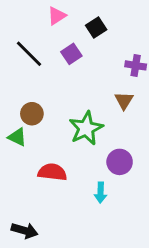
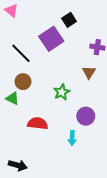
pink triangle: (57, 16) -> (11, 10), moved, turned -48
black line: (29, 54) -> (21, 53), moved
purple square: (71, 54) -> (51, 39), size x1.6
green star: (86, 128) -> (62, 92), size x0.7

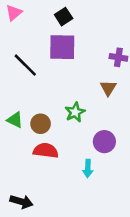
pink triangle: (11, 10) -> (14, 13), turned 40
black square: (69, 20) -> (64, 17), moved
purple square: (51, 39) -> (62, 47), turned 35
brown circle: (23, 82) -> (41, 124), moved

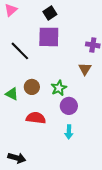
brown circle: (41, 124) -> (32, 87), moved
purple circle: (104, 142) -> (69, 106), moved

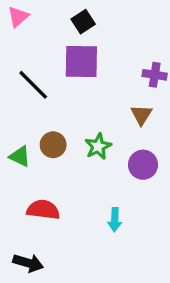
purple circle: (69, 106) -> (143, 165), moved
red semicircle: (36, 118) -> (43, 210), moved

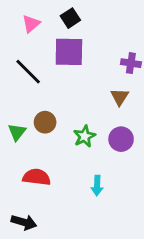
pink triangle: (18, 17) -> (31, 24), moved
green star: (98, 146) -> (84, 136), moved
green triangle: (20, 156) -> (17, 132), turned 42

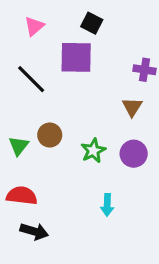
black square: (70, 18) -> (92, 23), moved, turned -30
red semicircle: (37, 177) -> (22, 196), moved
black arrow: (24, 222) -> (34, 231), moved

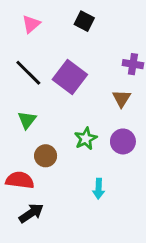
purple square: (76, 57) -> (70, 77), moved, turned 36
brown circle: (50, 135) -> (46, 156), moved
green triangle: (19, 146) -> (27, 120), moved
black arrow: (34, 231) -> (31, 213), turned -50

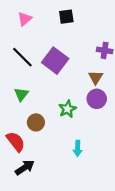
black square: (84, 21) -> (66, 17), turned -35
purple circle: (123, 141) -> (97, 99), moved
red semicircle: (20, 180) -> (16, 142), turned 45

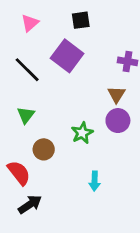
purple square: (55, 61) -> (67, 56), moved

